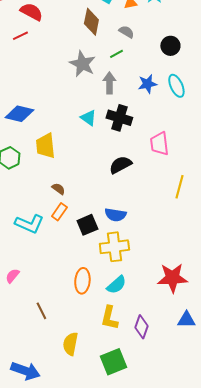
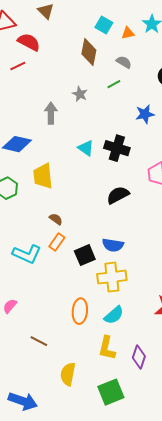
gray star: (82, 64) -> (80, 94), size x0.6
gray arrow: (109, 83) -> (51, 113), moved
brown line: (41, 311) -> (39, 341), turned -36

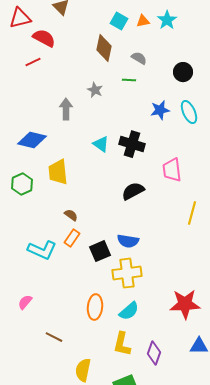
orange triangle: (128, 33) -> (143, 21), moved
green line: (114, 84) -> (129, 80), turned 32

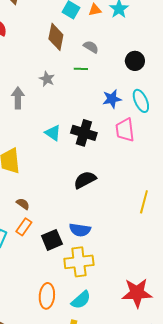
pink trapezoid: (172, 170) -> (125, 130), moved

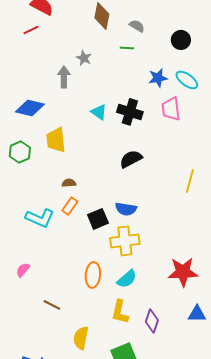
gray star: (47, 79) -> (84, 58), moved
cyan ellipse: (141, 101) -> (187, 80), turned -30
brown semicircle: (23, 204) -> (69, 183), turned -40

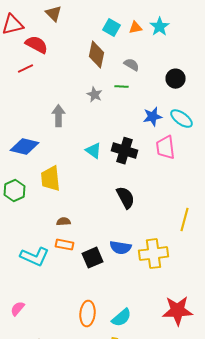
gray star: (84, 58) -> (94, 95), moved
black semicircle: (131, 159) -> (126, 198), turned 90
orange rectangle: (70, 206) -> (64, 245), turned 66
yellow cross: (125, 241) -> (154, 254), moved

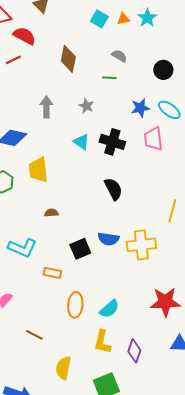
brown diamond: (96, 55) -> (68, 59), moved
gray star: (94, 95) -> (86, 106), moved
orange rectangle: (64, 245) -> (52, 273), moved

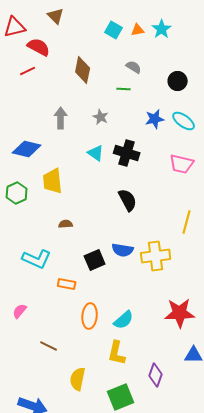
pink trapezoid: (153, 139) -> (182, 164), moved, turned -70
purple diamond: (134, 351) -> (156, 375), moved

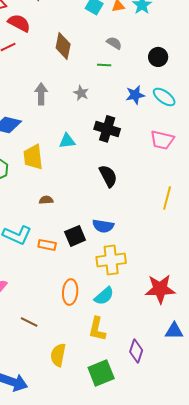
cyan triangle: (96, 153) -> (67, 141), moved, turned -42
yellow cross: (156, 256) -> (111, 260), moved
orange rectangle: (67, 284) -> (47, 245), moved

